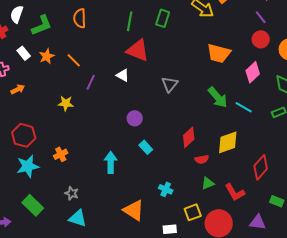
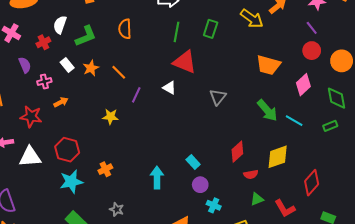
purple circle: (135, 118) -> (200, 185), moved

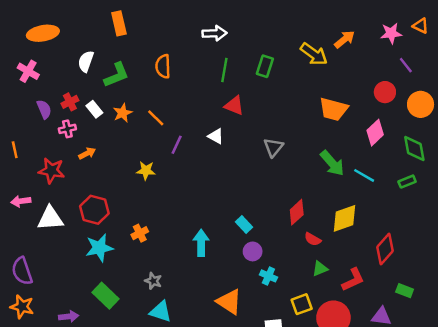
purple line: (312, 28) -> (406, 65), moved
red cross: (43, 42) -> (70, 102), moved
red triangle: (185, 62) -> (234, 106), size x0.7
red semicircle: (251, 174) -> (313, 239), turned 40
red L-shape: (285, 208) -> (353, 280), turned -85

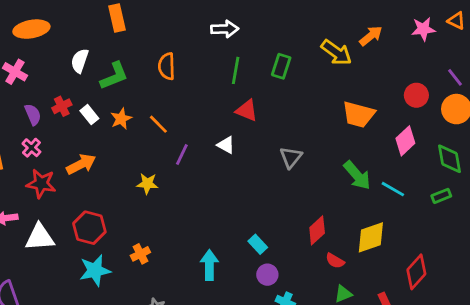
purple line: (406, 65) -> (455, 77), moved
pink cross: (67, 129) -> (31, 148), moved, turned -35
orange arrow: (87, 153) -> (81, 164), size x1.5

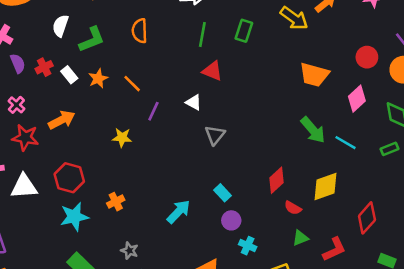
purple semicircle: (33, 115) -> (18, 63), moved
gray triangle: (291, 157) -> (215, 135), moved
cyan arrow: (209, 265) -> (179, 212), turned 44

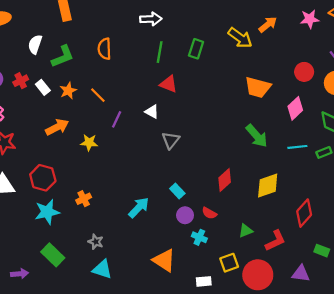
orange arrow: (62, 120) -> (57, 127), moved
cyan line: (346, 143) -> (297, 147), moved, turned -36
red semicircle: (293, 208) -> (209, 213), moved

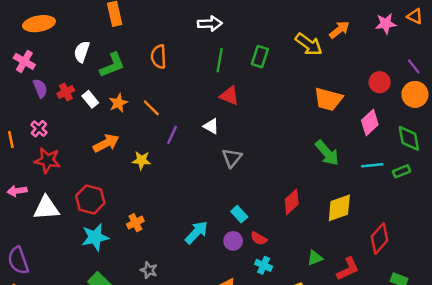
red semicircle: (209, 213) -> (259, 238), moved
purple circle: (185, 215) -> (233, 241), moved

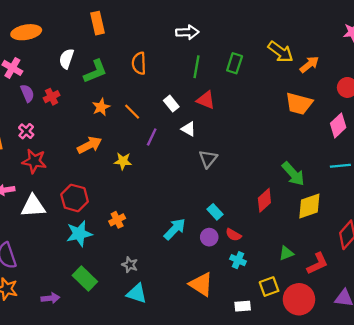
orange arrow: (339, 30) -> (309, 64), moved
white rectangle: (90, 99) -> (171, 104), moved
green arrow: (327, 153) -> (293, 174), moved

